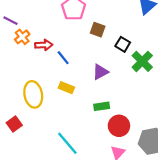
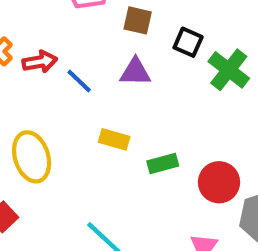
purple triangle: (100, 72) -> (135, 72), moved, turned 36
yellow rectangle: (66, 88) -> (114, 139), moved
red circle: (119, 126) -> (219, 182), moved

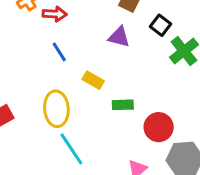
blue line: (79, 81) -> (59, 52), moved
yellow ellipse: (32, 157) -> (56, 109), moved

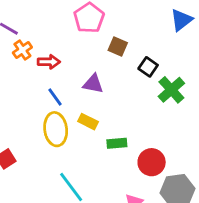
purple triangle: (119, 37) -> (93, 84), moved
yellow ellipse: (56, 109) -> (56, 129), moved

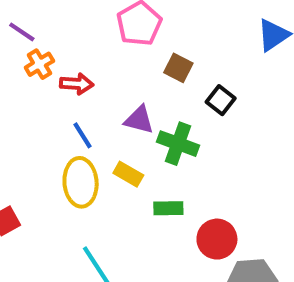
green cross: (171, 90) -> (178, 144), moved, turned -32

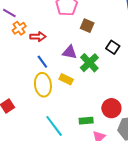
black square: (221, 100) -> (113, 47), moved
green cross: (178, 144) -> (89, 63), turned 30
green rectangle: (168, 208) -> (86, 121), moved

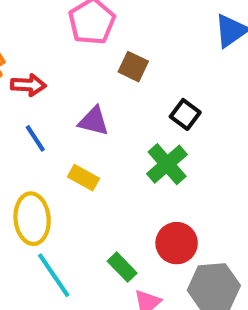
green cross: (89, 63) -> (167, 164), moved
yellow ellipse: (43, 85) -> (32, 219), moved
green rectangle: (86, 121) -> (122, 267), turned 48

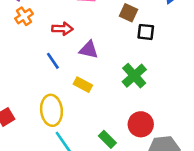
brown square: (133, 67) -> (129, 13), moved
red arrow: (28, 85) -> (62, 29), moved
black square: (185, 114) -> (146, 32), moved, turned -30

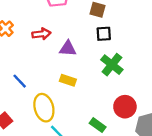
black square: (146, 32) -> (104, 34), moved
blue line: (53, 61) -> (20, 81), moved

